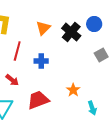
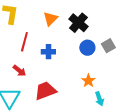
blue circle: (94, 24) -> (87, 48), moved
orange star: (73, 90) -> (88, 81), moved

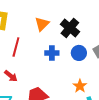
blue cross: (48, 52) -> (52, 53), moved

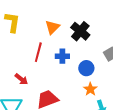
red line: (16, 47) -> (38, 52), moved
blue circle: (79, 53) -> (86, 68), moved

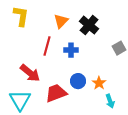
blue circle: (86, 68) -> (78, 81), moved
red arrow: (21, 79) -> (30, 73), size x1.5

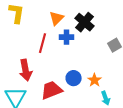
blue cross: (71, 50) -> (67, 37), moved
red arrow: (30, 73) -> (26, 70), turned 40

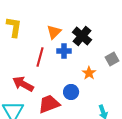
red arrow: (26, 70) -> (23, 84), turned 130
orange star: (95, 80) -> (89, 73), moved

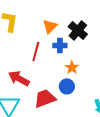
orange star: (89, 73) -> (72, 67), moved

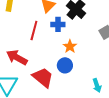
red trapezoid: (45, 98) -> (43, 77), turned 60

